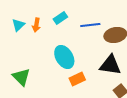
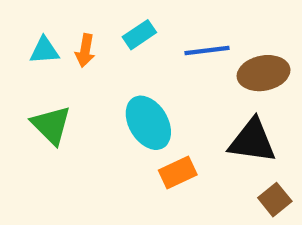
cyan triangle: (18, 25) -> (44, 51), turned 40
green triangle: (21, 77) -> (51, 125), moved

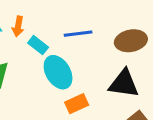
cyan rectangle: (139, 35) -> (38, 45), moved, turned 72
blue line: (207, 51) -> (78, 34), moved

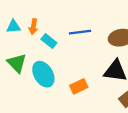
cyan ellipse: (58, 72) -> (43, 74), moved

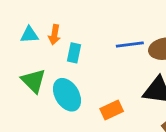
blue line: (80, 32) -> (130, 44), moved
cyan rectangle: (49, 41) -> (74, 53), turned 64

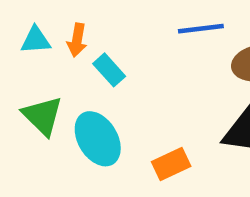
blue line: (130, 44) -> (201, 29), moved
cyan rectangle: (74, 53) -> (109, 70), turned -54

